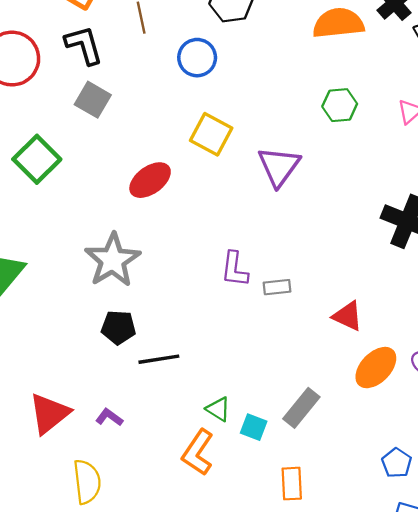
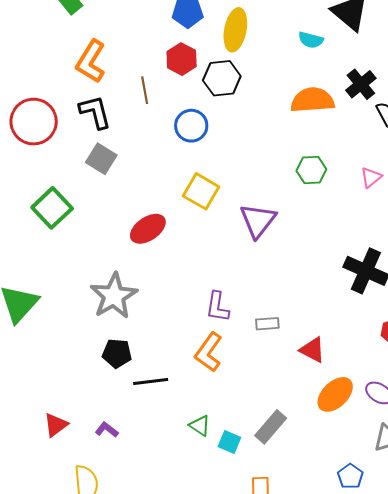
gray rectangle: (277, 287) -> (267, 324), moved
red triangle: (49, 414) -> (56, 425), size x0.7
orange L-shape: (198, 452) -> (209, 352), moved

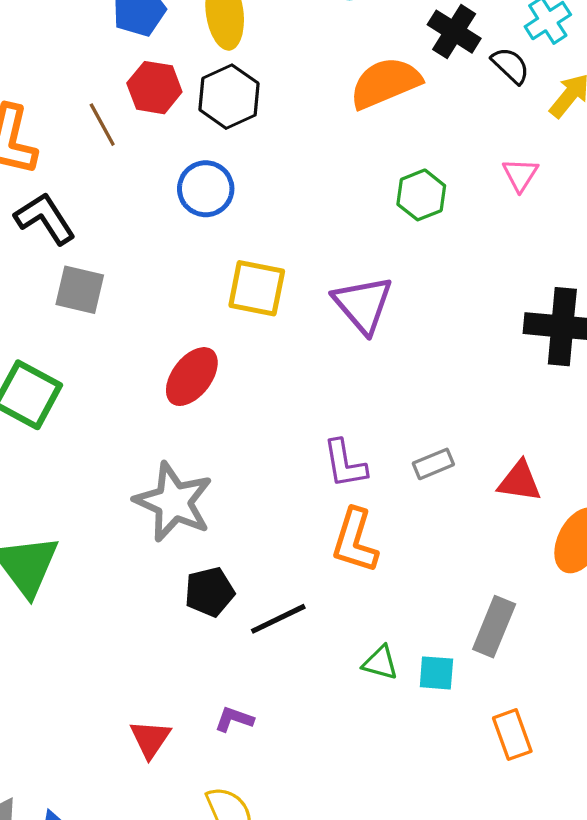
brown line: (145, 90) -> (102, 125), moved

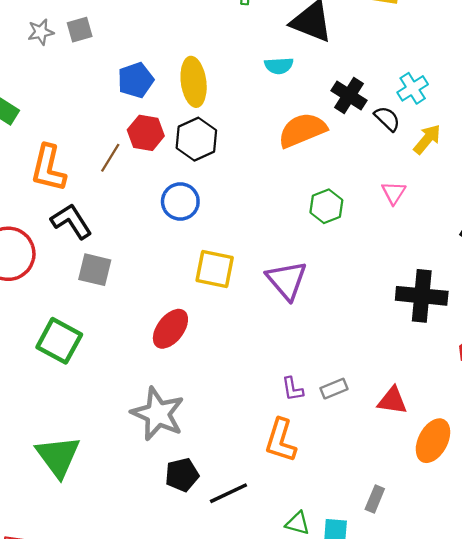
brown line: (102, 125) -> (110, 158), turned 60
purple L-shape: (345, 464) -> (293, 389), moved, size x0.7
gray rectangle: (494, 627) -> (375, 499), size x0.7

